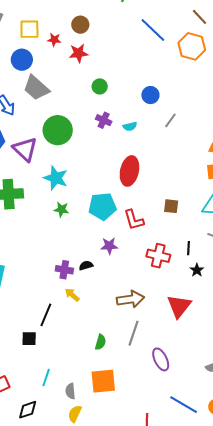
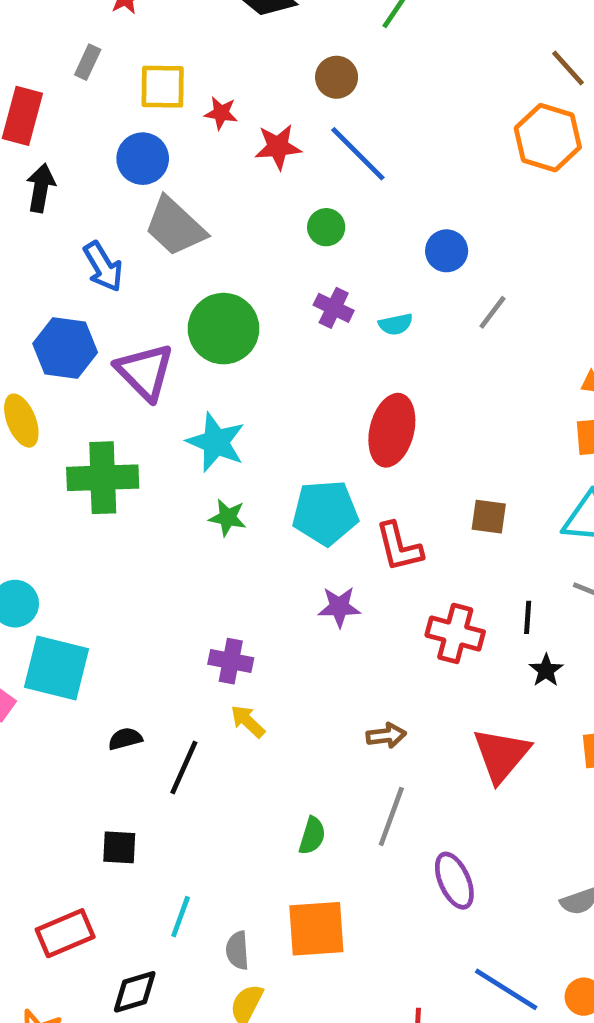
brown circle: (80, 25) -> (337, 77), moved
blue line: (153, 30) -> (358, 154), moved
black semicircle: (86, 265) -> (125, 739), moved
brown arrow: (130, 299) -> (386, 735), size x0.6
black square: (29, 339) -> (119, 847), moved

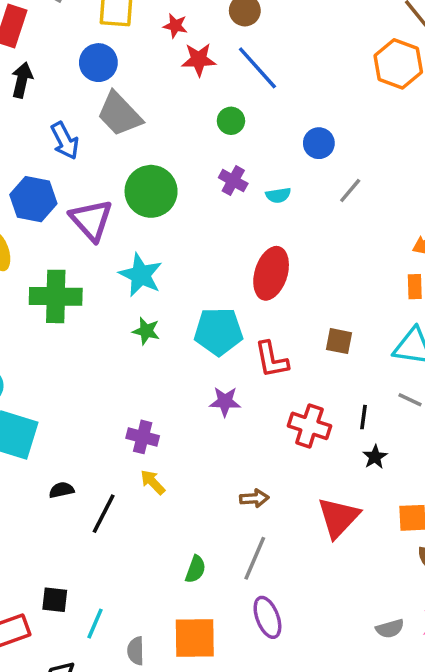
red star: (221, 113) -> (175, 26), moved
black square: (119, 847) -> (55, 600), moved
purple ellipse: (454, 881) -> (267, 617), moved

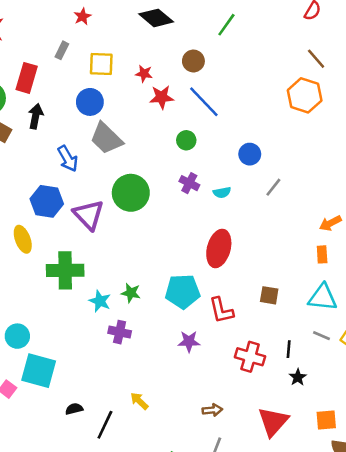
cyan star: (141, 275) -> (100, 301), moved, size x0.7
purple cross: (143, 437) -> (120, 332), moved

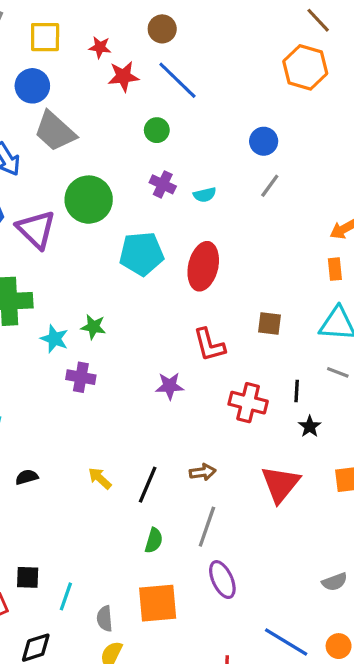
blue circle: (250, 154) -> (264, 141), moved
cyan pentagon: (183, 291) -> (142, 254), moved
yellow arrow: (139, 401) -> (100, 478), moved
black line: (105, 425) -> (148, 485), moved

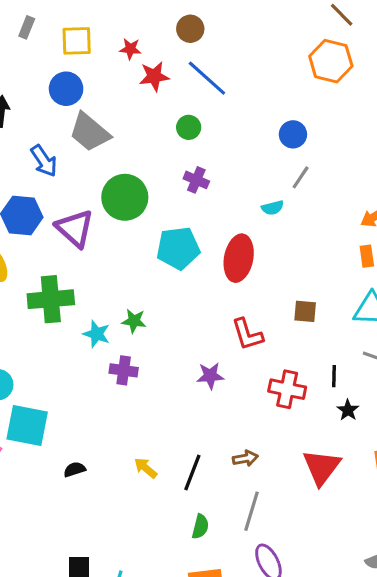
cyan semicircle: (205, 195) -> (273, 208), moved

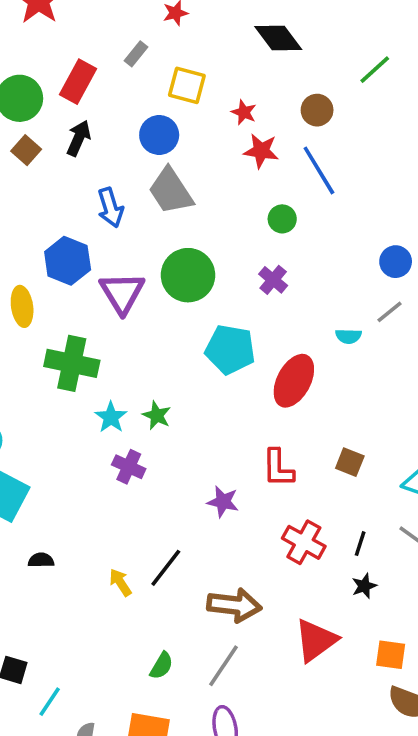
brown arrow: (245, 458) -> (234, 605), size x1.8
black line: (192, 472) -> (166, 568), moved

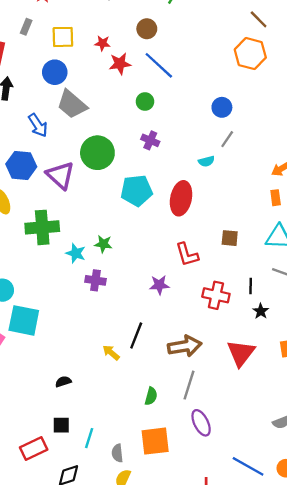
black semicircle: (41, 560) -> (63, 382), moved

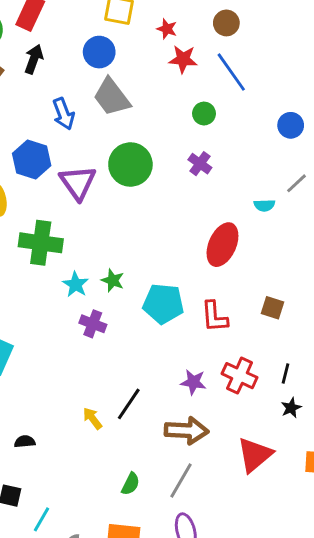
blue circle: (222, 107) -> (291, 125), moved
cyan pentagon: (137, 191) -> (163, 304), moved
purple star: (159, 285) -> (193, 382), moved

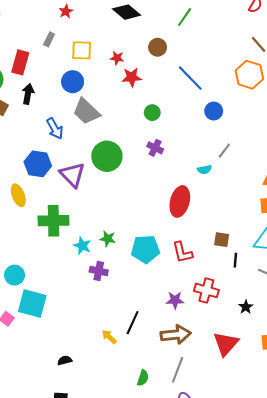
blue line: (231, 72) -> (190, 78), moved
black line: (285, 373) -> (235, 260), moved

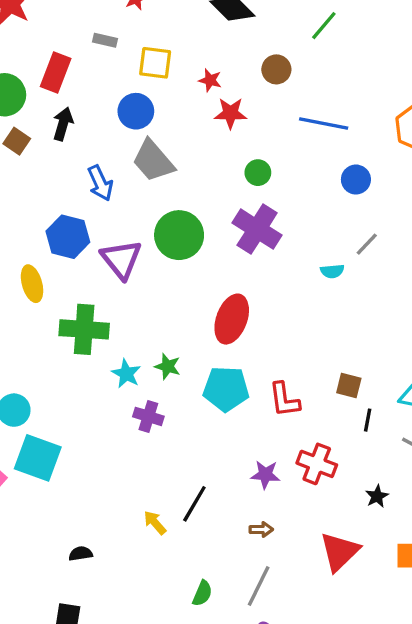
gray rectangle: (49, 39) -> (105, 40), turned 72
blue line: (190, 78) -> (324, 124), turned -40
purple cross: (155, 148) -> (257, 229), size x1.8
red ellipse: (180, 201) -> (232, 319), moved
brown arrow: (176, 335) -> (261, 529), size x0.5

